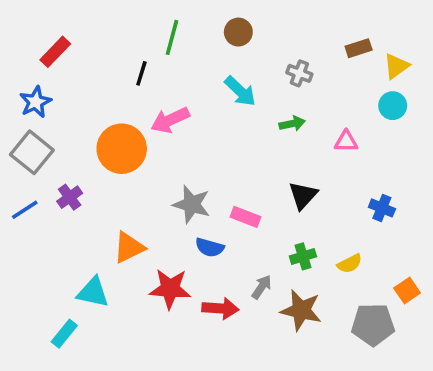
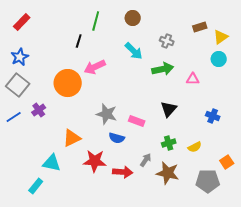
red rectangle: (55, 52) -> (22, 22), moved
green arrow: (292, 124) -> (163, 69), size x1.5

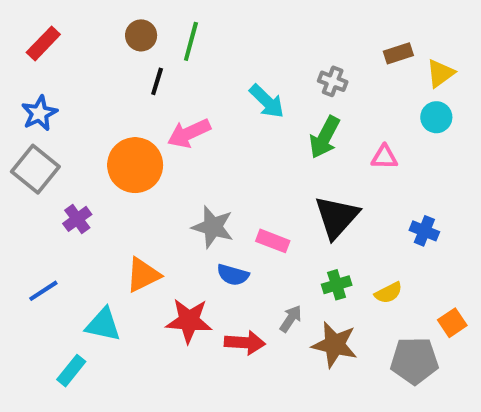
brown circle: (133, 18) -> (141, 35), moved
green arrow: (163, 69) -> (325, 137), turned 130
black triangle: (169, 109) -> (337, 217), size x1.4
blue line: (14, 117) -> (43, 291), moved

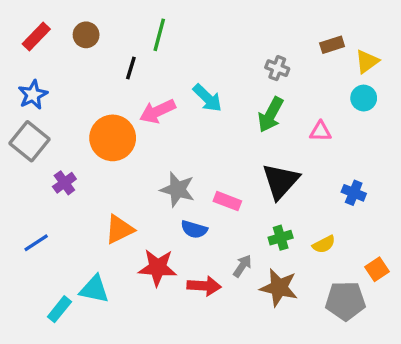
brown circle: (141, 35) -> (86, 35), moved
cyan arrow: (267, 101) -> (207, 98), moved
cyan triangle: (103, 325) -> (94, 289), moved

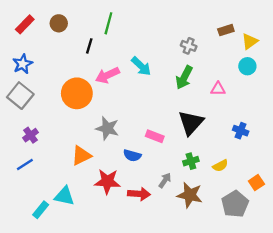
purple cross: (64, 183) -> (30, 135), moved
gray star: (177, 189) -> (107, 128), moved
gray pentagon: (345, 301) -> (235, 204), turned -30

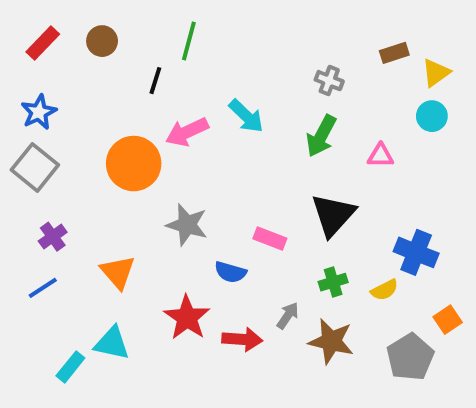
blue cross: (241, 131) -> (416, 252), moved, size x1.5
orange triangle: (81, 155) -> (118, 272), moved, turned -45
red star: (107, 181) -> (187, 318), turned 30

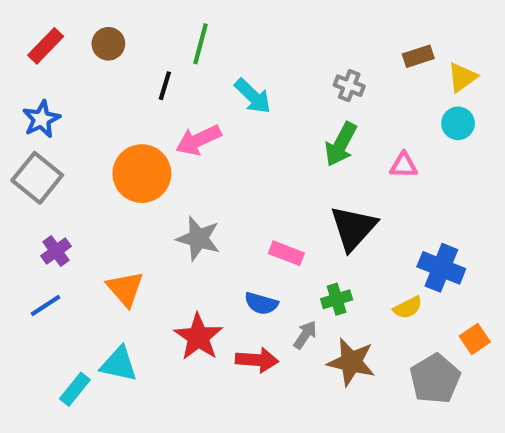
cyan arrow: (246, 116) -> (253, 96), moved
blue semicircle: (230, 272) -> (261, 303), moved
green cross: (333, 282) -> (337, 299), moved

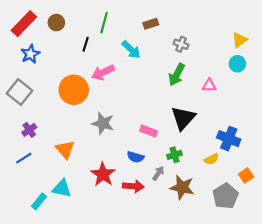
red rectangle: (46, 46) -> (24, 24), size x1.4
brown rectangle: (418, 56) -> (151, 24), moved
blue star: (41, 119) -> (30, 54), moved

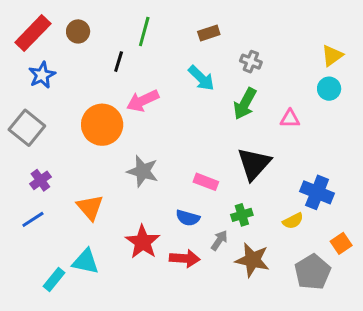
cyan arrow: (131, 50) -> (201, 78), moved

